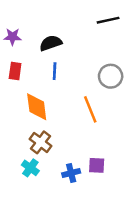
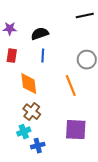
purple square: (97, 165) -> (76, 130), size x1.6
cyan cross: (30, 168) -> (24, 132), turned 32
blue cross: (71, 173) -> (38, 146), moved

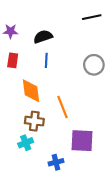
orange line: (71, 86) -> (62, 107), moved
brown cross: (32, 112) -> (34, 121), turned -30
blue cross: (38, 146) -> (56, 162), moved

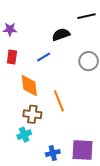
black semicircle: (43, 37) -> (61, 35), moved
blue line: (46, 60) -> (44, 57), turned 56
purple square: (82, 141) -> (82, 150), moved

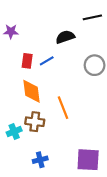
red rectangle: (12, 57) -> (27, 61), moved
cyan cross: (24, 135) -> (14, 131), moved
blue cross: (53, 153) -> (40, 160), moved

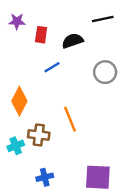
purple star: (11, 32) -> (17, 21), moved
red rectangle: (27, 61) -> (41, 35), moved
orange diamond: (31, 91) -> (19, 101), moved, turned 35

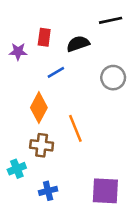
purple star: (17, 21) -> (18, 52), moved
orange diamond: (19, 101) -> (39, 108), moved
cyan cross: (16, 146) -> (17, 169), moved

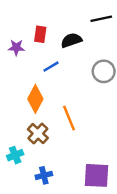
brown cross: (42, 145) -> (38, 134), turned 36

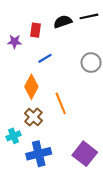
black semicircle: (71, 40) -> (63, 22), moved
blue cross: (44, 175) -> (39, 154), size x1.6
purple square: (96, 175) -> (85, 154), turned 35

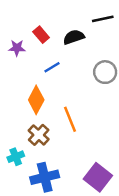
black semicircle: (63, 22) -> (74, 37), moved
red rectangle: (36, 30) -> (41, 35), turned -48

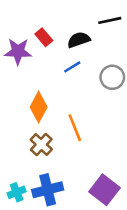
purple star: (17, 48) -> (18, 51), size x1.5
blue line: (52, 67) -> (72, 67), moved
cyan cross: (16, 157) -> (17, 192), moved

